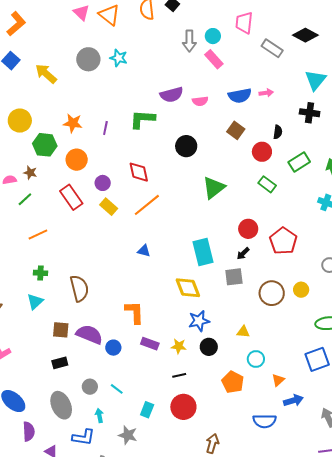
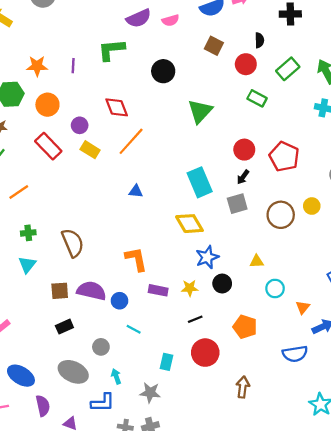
orange pentagon: (233, 382) -> (245, 327), moved
cyan line: (117, 389) -> (134, 329), moved
gray ellipse: (61, 405) -> (73, 372), turned -32

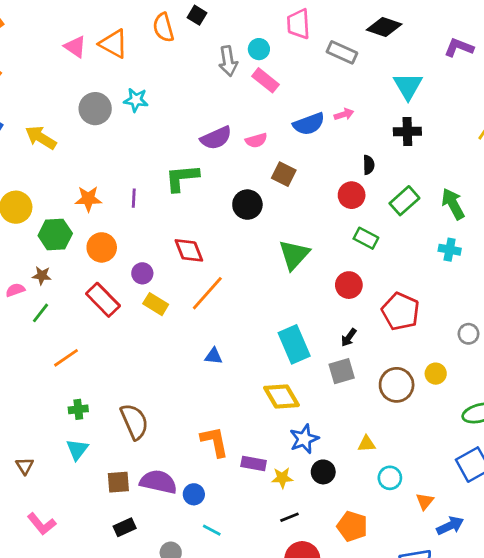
brown square: (214, 46) -> (284, 174), moved
red circle: (244, 150) -> (349, 285), moved
purple rectangle: (158, 290) -> (254, 463), moved

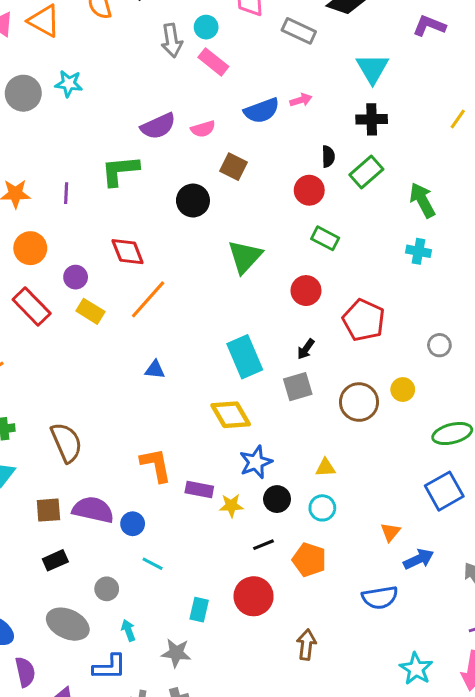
green rectangle: (404, 201) -> (366, 172), moved
cyan circle: (390, 478) -> (322, 508), moved
black line: (289, 517) -> (264, 545), moved

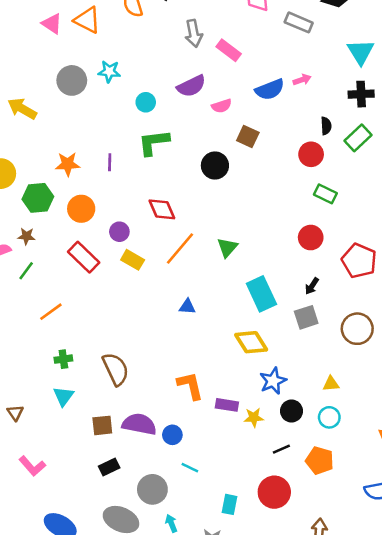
cyan circle: (206, 27) -> (146, 102), moved
purple semicircle: (158, 126) -> (191, 86), moved
green triangle: (245, 257) -> (227, 247), moved, size x0.7
gray circle: (107, 589) -> (152, 489), size x1.5

